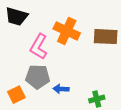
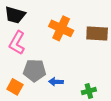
pink L-shape: (39, 47) -> (17, 43), moved
orange square: (16, 95) -> (15, 87), turned -35

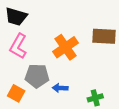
orange cross: (61, 28) -> (66, 47), moved, turned 30

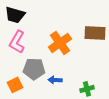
orange square: (16, 93) -> (15, 85), turned 35

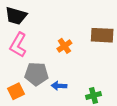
orange cross: (60, 43) -> (64, 46), size x0.6

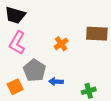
gray pentagon: (36, 74) -> (35, 70), turned 30

